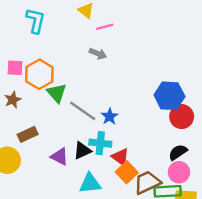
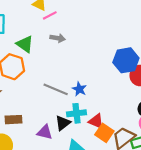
pink line: (105, 27) -> (50, 15), moved
green triangle: (57, 93) -> (25, 44), moved
brown rectangle: (28, 134) -> (14, 120), turned 35

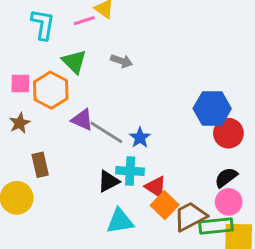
pink line: (50, 15) -> (84, 21), moved
brown rectangle: (14, 120) -> (40, 165), turned 70
purple triangle: (45, 132) -> (82, 120), moved

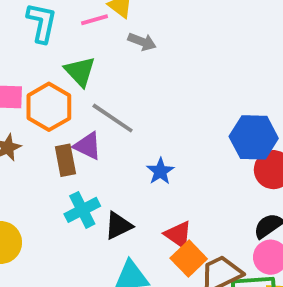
gray arrow: (122, 61) -> (142, 42), moved
gray line: (106, 132) -> (113, 118), moved
brown rectangle: (40, 165) -> (65, 160), moved
cyan cross: (130, 171) -> (82, 210), moved, turned -32

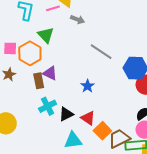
gray line: (113, 118) -> (101, 52), moved
red triangle: (178, 235) -> (88, 118), moved

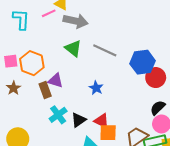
gray arrow: (78, 19) -> (76, 21), size x1.6
green triangle: (46, 35) -> (73, 48), moved
orange square: (102, 131) -> (108, 133), moved, turned -36

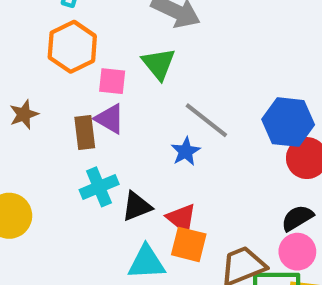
gray line: (105, 50) -> (206, 120), moved
pink square: (11, 61) -> (112, 81), moved
orange hexagon: (32, 63) -> (72, 47), moved

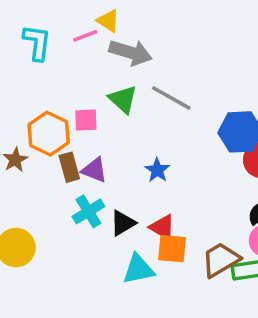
orange hexagon: (72, 47) -> (49, 134), moved
purple triangle: (110, 119) -> (94, 170), moved
gray line: (206, 120) -> (171, 98), moved

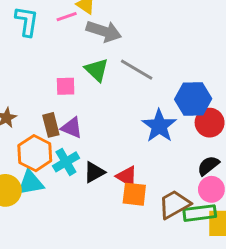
orange hexagon: (49, 134) -> (35, 153), moved
blue star: (157, 170) -> (159, 126), moved, size x1.6
cyan triangle: (138, 269) -> (30, 183), moved

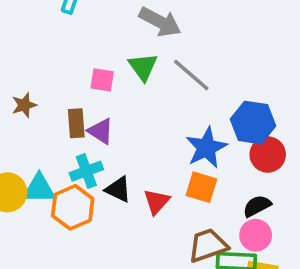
orange hexagon: (35, 153) -> (73, 207), moved
black triangle: (94, 172) -> (118, 189), turned 45
red triangle: (127, 176) -> (157, 202), turned 30
orange square: (134, 194) -> (201, 187), moved

